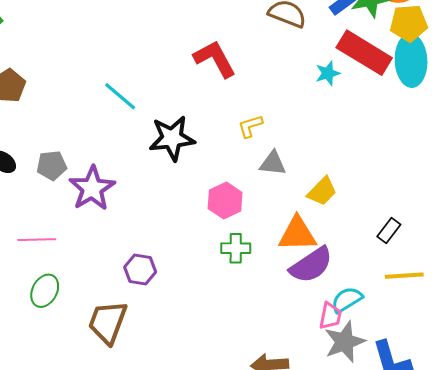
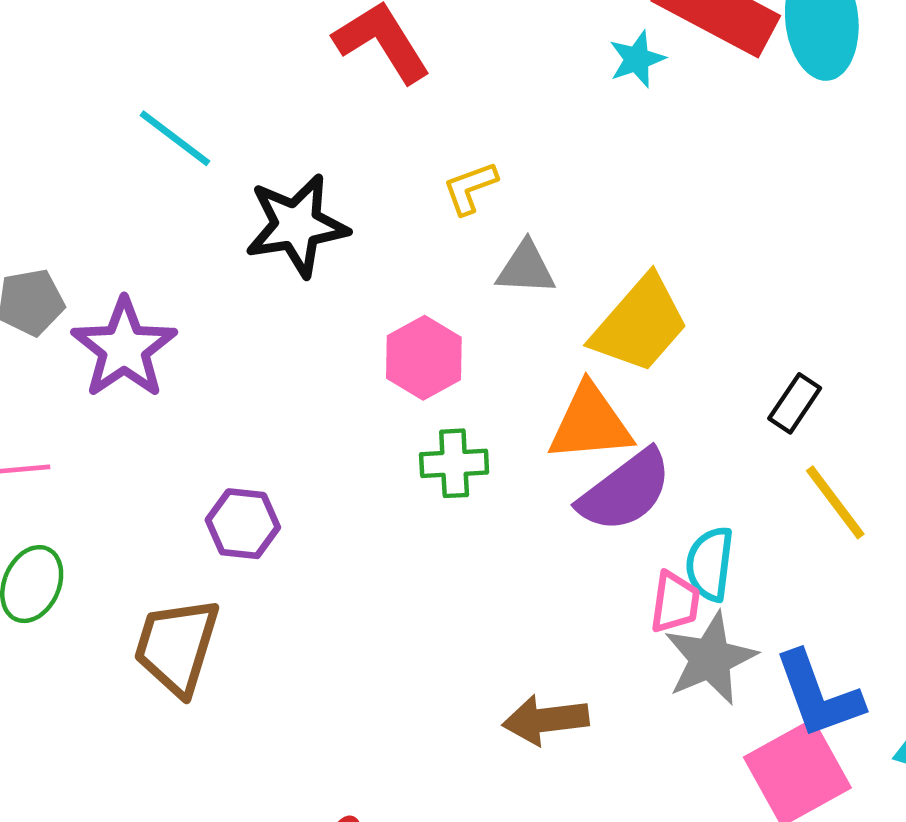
yellow trapezoid: (322, 191) -> (640, 324), size x1.5
yellow line: (404, 276) -> (835, 502), turned 60
cyan semicircle: (347, 300) -> (710, 564), turned -48

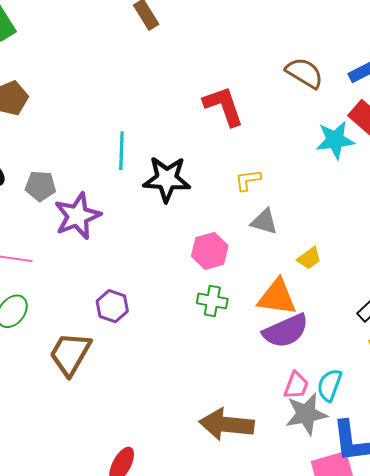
cyan star: (637, 59) -> (335, 140), size x1.5
cyan line: (175, 138) -> (121, 151), moved, turned 42
yellow trapezoid: (640, 324) -> (309, 258), size x0.5
cyan semicircle: (710, 564) -> (330, 385), moved
brown arrow: (546, 720) -> (227, 424), size x1.4

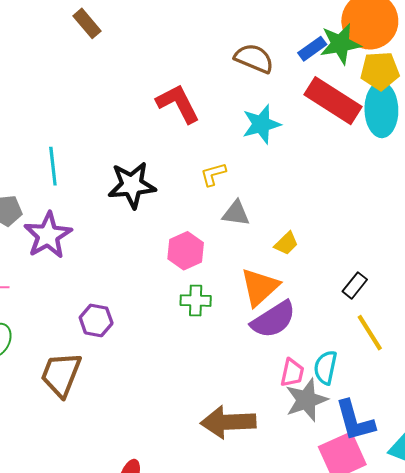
cyan star: (335, 140) -> (261, 124), moved
cyan line: (121, 151) -> (53, 166), moved
orange triangle: (277, 297) -> (260, 287), turned -42

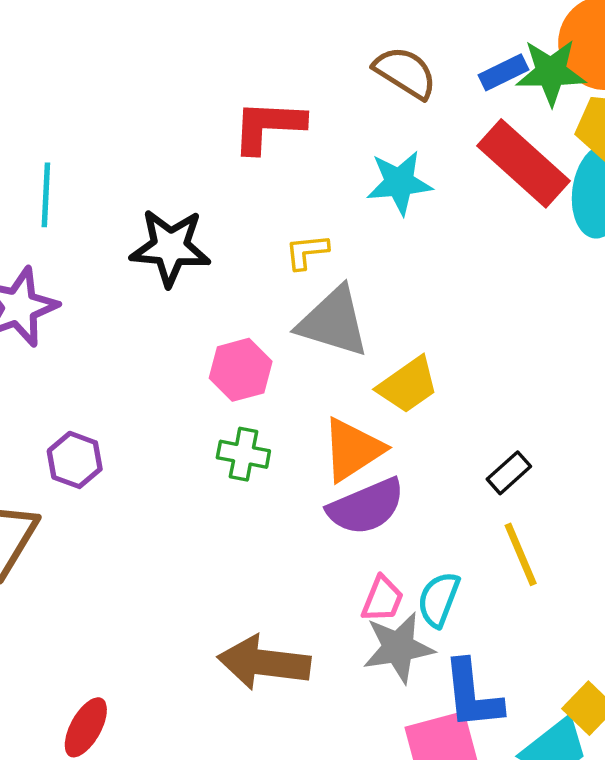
red L-shape: (178, 104) -> (268, 126), turned -69
gray triangle: (236, 213) -> (333, 322), size x1.6
yellow trapezoid: (286, 243) -> (408, 385), size x1.5

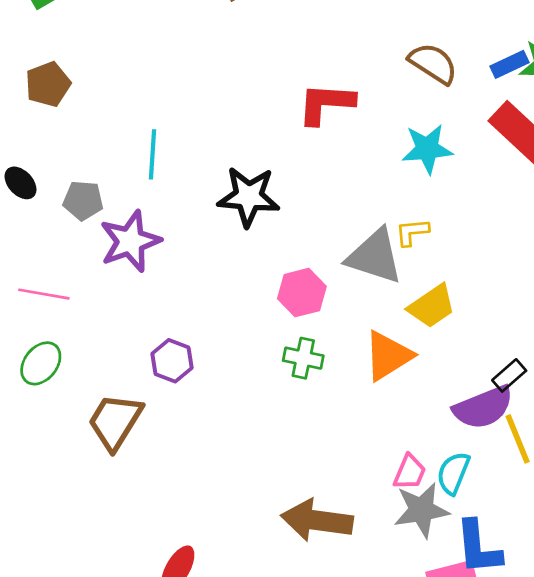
yellow L-shape: (307, 252) -> (412, 232), moved
purple semicircle: (366, 507) -> (483, 407), moved

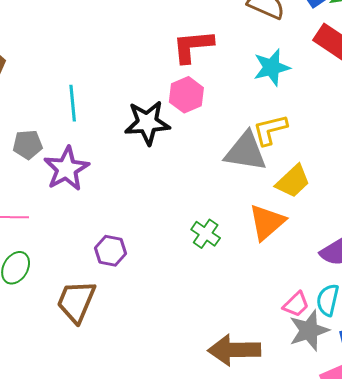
yellow L-shape: (412, 232) -> (270, 130), size x1.4
pink hexagon: (302, 293) -> (186, 95), moved
green cross: (303, 358) -> (206, 234), turned 32
pink trapezoid: (410, 472) -> (296, 304), turned 32

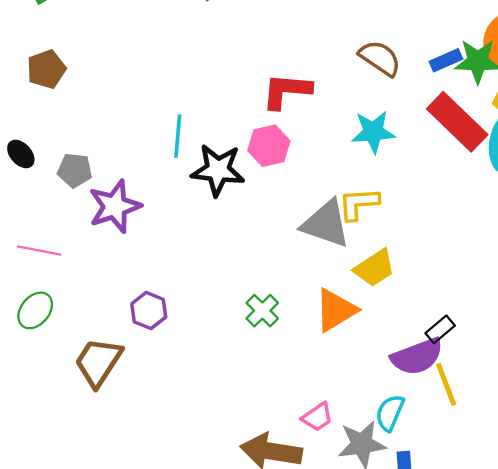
cyan line: (73, 103) -> (178, 136), moved
pink trapezoid: (296, 304) -> (317, 417), moved

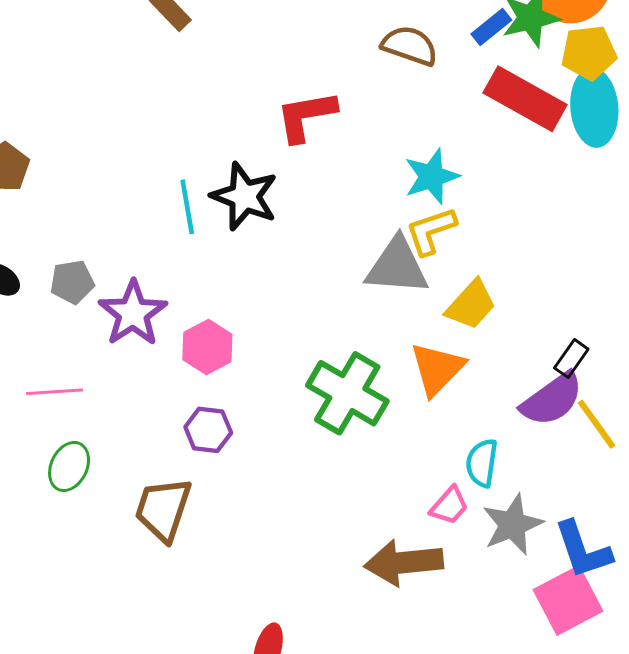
cyan star: (373, 132) -> (431, 177), moved
pink hexagon: (269, 146) -> (207, 347), moved
black star: (218, 170) -> (244, 196), moved, turned 30
green cross: (262, 311) -> (347, 393), size x1.8
cyan semicircle: (390, 413) -> (482, 463), moved

